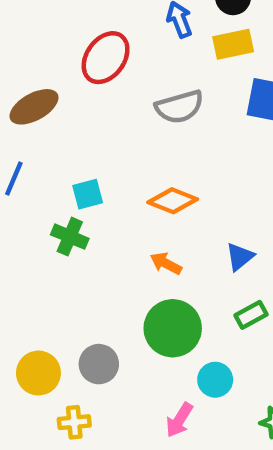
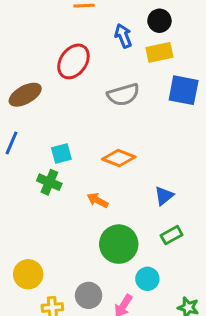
orange arrow: (166, 263) -> (98, 200), moved
gray circle: (99, 364) -> (89, 295), moved

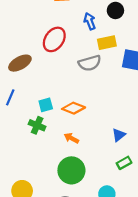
yellow rectangle: (159, 52) -> (107, 43), moved
orange diamond: (119, 158) -> (74, 108), moved
green circle: (119, 244) -> (71, 170), moved

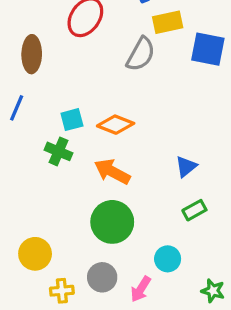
brown ellipse: (20, 63) -> (32, 54), turned -60
gray semicircle: (90, 63) -> (141, 54), turned -45
orange arrow: (71, 138) -> (112, 172), size x1.5

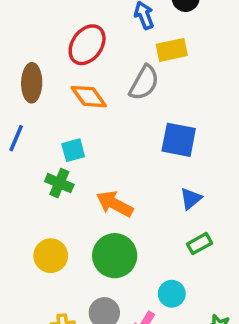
blue square: (208, 49) -> (179, 140), moved
orange diamond: (116, 125) -> (89, 97), moved, turned 33
yellow circle: (35, 254) -> (51, 256), moved

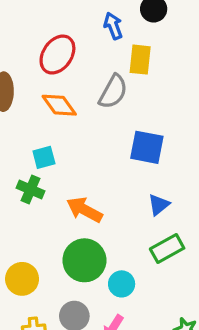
yellow rectangle: (172, 50) -> (140, 60), turned -72
green rectangle: (199, 244) -> (167, 249), size x1.4
yellow circle: (51, 256) -> (22, 279), moved
cyan circle: (172, 294) -> (122, 284), moved

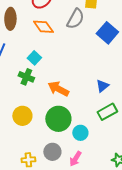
blue square: (147, 147) -> (107, 33), moved, turned 30
cyan square: (44, 157) -> (34, 58), turned -32
yellow circle: (22, 279) -> (22, 116), moved

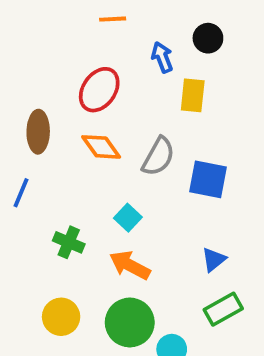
gray semicircle: (75, 19) -> (158, 156), moved
blue square: (107, 33) -> (208, 179), moved, turned -30
cyan square: (34, 58) -> (128, 218), moved

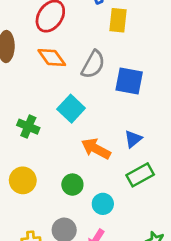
cyan square: (128, 218) -> (71, 109), size x1.4
orange arrow: (130, 265) -> (96, 149), moved
green circle: (130, 322) -> (72, 185), size x0.6

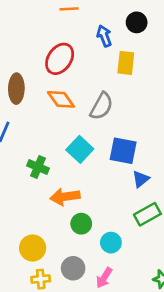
blue square: (129, 81) -> (123, 151), moved
orange arrow: (96, 149) -> (65, 197), moved, turned -36
yellow circle: (23, 180) -> (33, 248), moved

